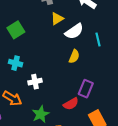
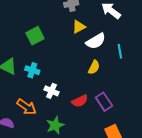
white cross: (35, 82) -> (51, 91), turned 32
purple rectangle: (86, 89) -> (104, 102), turned -60
red semicircle: (71, 104) -> (80, 101), moved

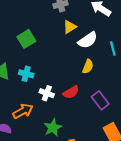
red semicircle: (80, 101) -> (71, 92), moved
orange arrow: (27, 107) -> (23, 111), turned -60

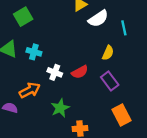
green square: (26, 39) -> (23, 17), moved
yellow semicircle: (88, 67) -> (108, 53), moved

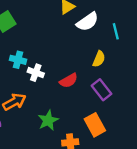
white cross: (55, 72) -> (36, 73), moved
orange rectangle: (122, 115) -> (95, 125), moved

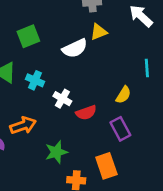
white semicircle: (87, 22) -> (75, 48), moved
white cross: (36, 73) -> (62, 99), moved

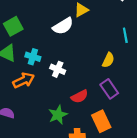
green square: (28, 36) -> (13, 26), moved
red semicircle: (86, 113) -> (79, 96), moved
orange arrow: (23, 125) -> (24, 80), moved

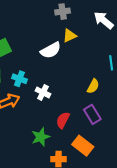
red semicircle: (79, 96) -> (63, 120), turned 140
orange rectangle: (101, 121) -> (83, 146), turned -30

